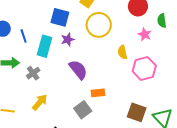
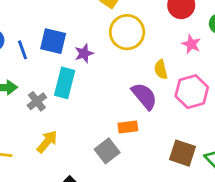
blue square: (60, 17) -> (53, 41), moved
cyan rectangle: (44, 46) -> (65, 83), moved
purple semicircle: (78, 70) -> (144, 96), moved

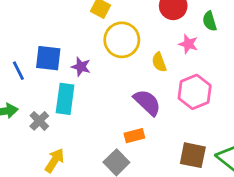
purple star: (84, 53) -> (81, 67), turned -30
yellow semicircle: (161, 69) -> (159, 62), moved

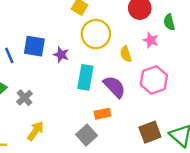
cyan rectangle: (65, 99) -> (85, 77), moved
brown square: (193, 155) -> (150, 132), turned -35

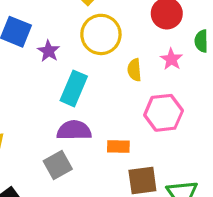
purple semicircle: (114, 87) -> (74, 130), moved, turned -60
orange rectangle: (102, 114) -> (118, 146), moved

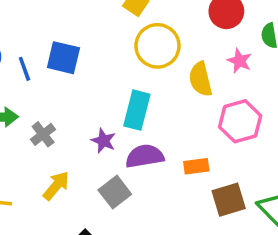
purple star: (49, 51) -> (104, 141), moved
yellow semicircle: (134, 70) -> (201, 79), size x1.4
gray square: (58, 165) -> (115, 192), moved

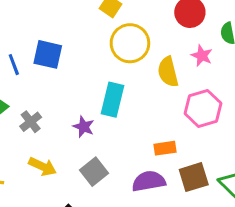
purple semicircle: (145, 156) -> (149, 181), moved
yellow arrow: (56, 186) -> (43, 167), turned 76

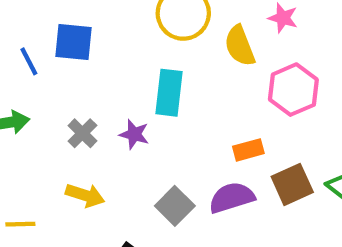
gray cross: (31, 122) -> (82, 133), moved
gray square: (94, 172) -> (175, 206), moved

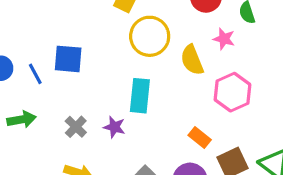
orange rectangle: (248, 150) -> (200, 138), turned 55

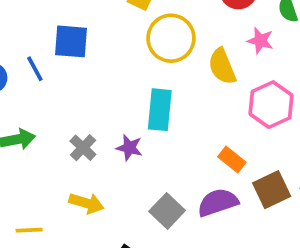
blue square: (68, 59) -> (71, 41), moved
blue line: (35, 74) -> (35, 69), moved

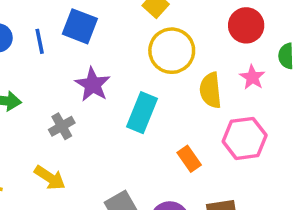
purple star: (129, 148) -> (93, 84), moved, size x1.4
orange rectangle: (232, 159) -> (189, 159), moved

